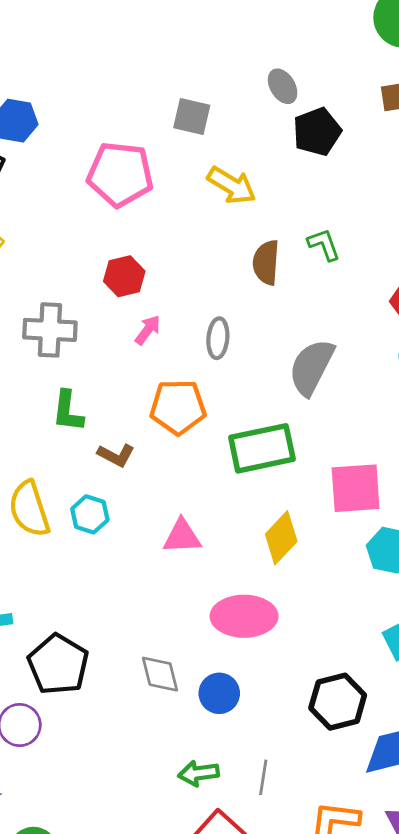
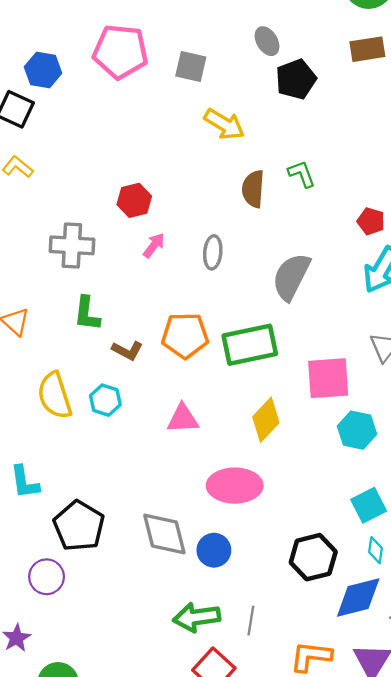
pink pentagon: (120, 174) -> (120, 52), moved
orange pentagon: (178, 407) -> (185, 335), moved
gray diamond: (160, 674) -> (164, 534), size x1.4
green arrow: (199, 773) -> (197, 617), size x1.4

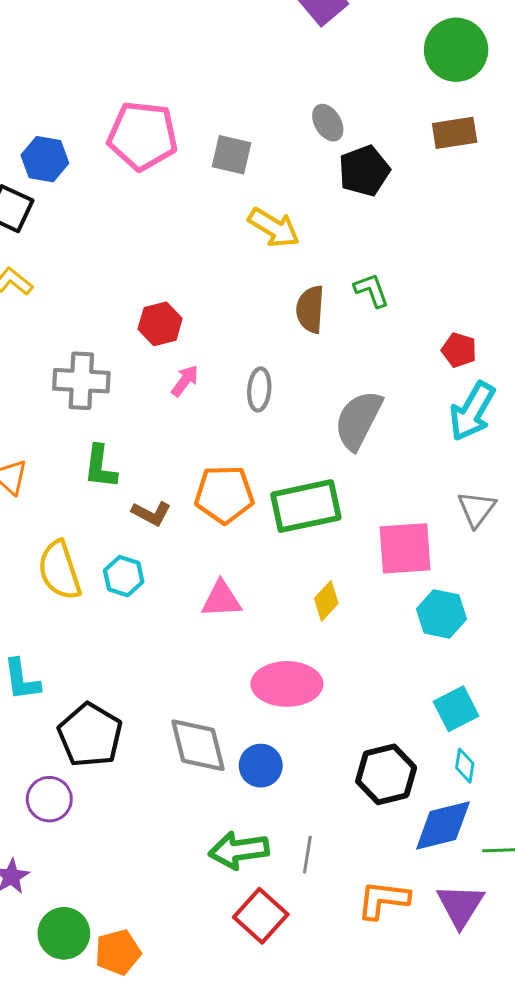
yellow diamond: (266, 420) -> (326, 601), size x0.7

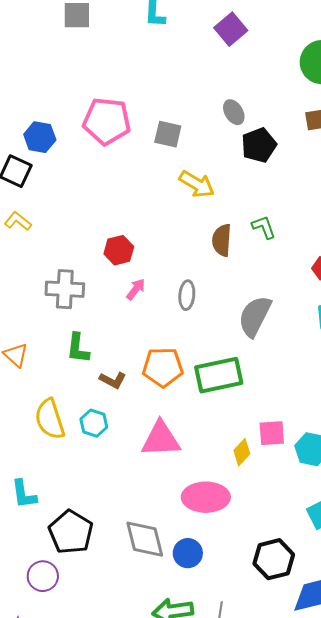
pink square: (405, 548) -> (272, 433), moved, size x0.7
pink triangle: (221, 599) -> (161, 439), size x1.4
yellow diamond: (326, 601) -> (242, 452), moved

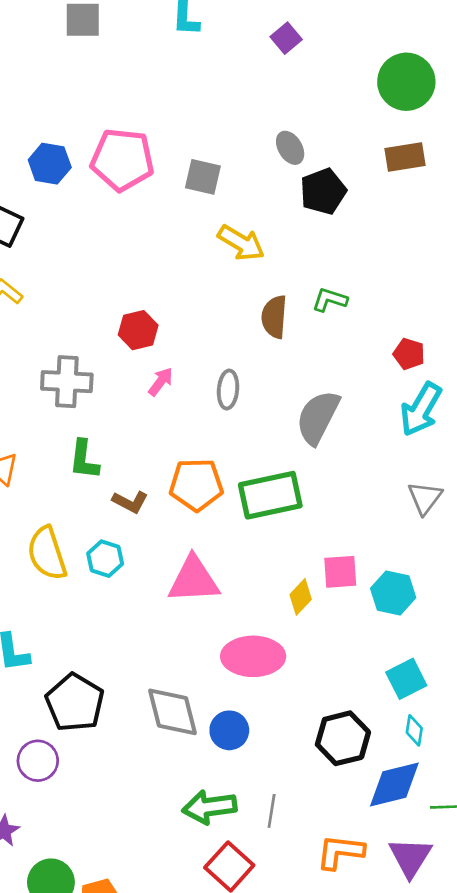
purple square: (231, 29) -> (286, 38), size x0.7
blue hexagon: (40, 137) -> (50, 164), moved
green L-shape: (264, 227) -> (330, 300), turned -52

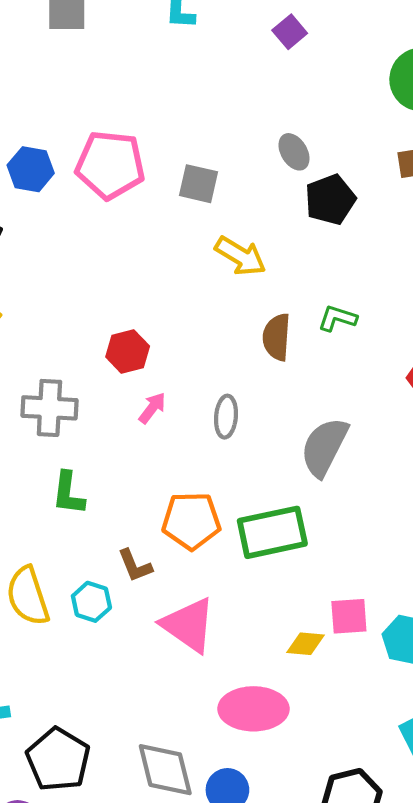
brown L-shape: (130, 502) -> (135, 566), moved, turned 40
pink triangle: (194, 580) -> (188, 625), turned 38
yellow diamond: (301, 597) -> (306, 644), turned 52

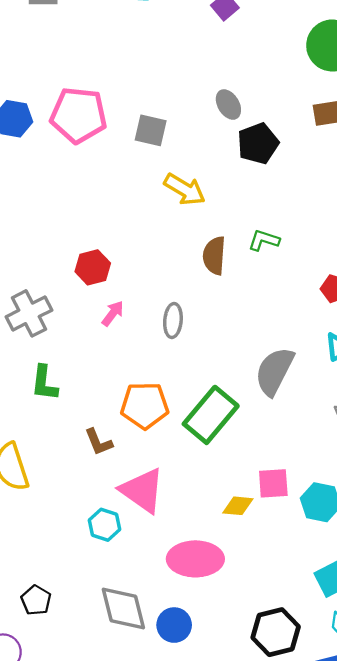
gray cross: (49, 408) -> (29, 313), turned -30
gray semicircle: (324, 447) -> (274, 371), moved
green rectangle: (272, 532) -> (211, 415), turned -38
cyan hexagon: (91, 602) -> (104, 525), moved
black pentagon: (58, 759) -> (36, 600), size x0.6

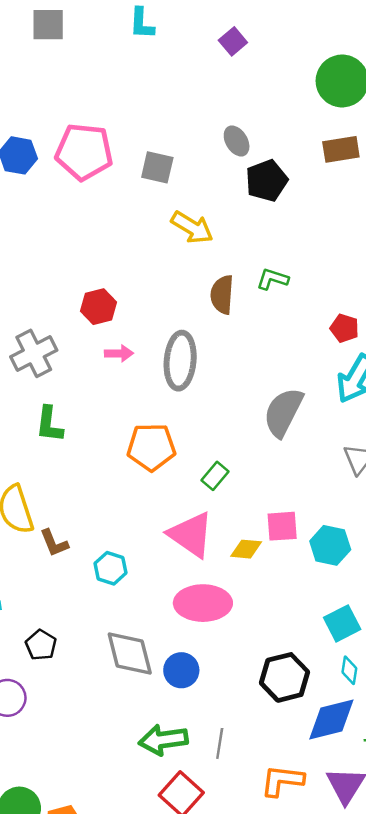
pink arrow: (113, 313) -> (119, 353), turned 52
gray ellipse: (173, 321) -> (180, 361), size x1.6
green rectangle: (211, 415) -> (215, 476), moved, size x0.5
brown L-shape: (99, 442) -> (54, 543), moved
pink triangle: (142, 490) -> (191, 535), moved

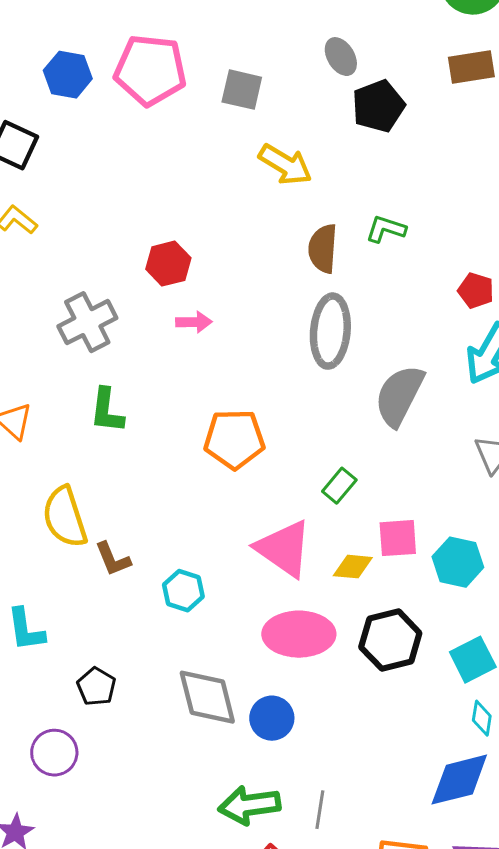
gray ellipse: (180, 361) -> (330, 331), moved
green rectangle: (215, 476) -> (339, 486), moved
black hexagon: (285, 677) -> (390, 640), moved

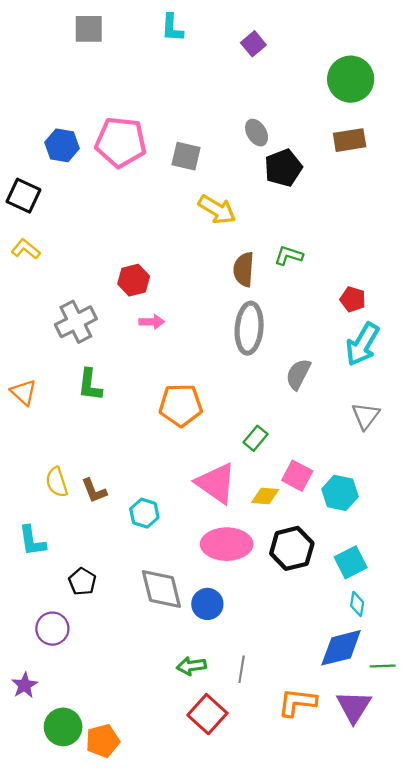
gray semicircle: (399, 396) -> (298, 374), size x0.7
yellow semicircle: (65, 517) -> (57, 482), moved, size x0.7
pink square: (398, 538) -> (297, 476), turned 32
green arrow: (249, 805) -> (191, 666), size x0.7

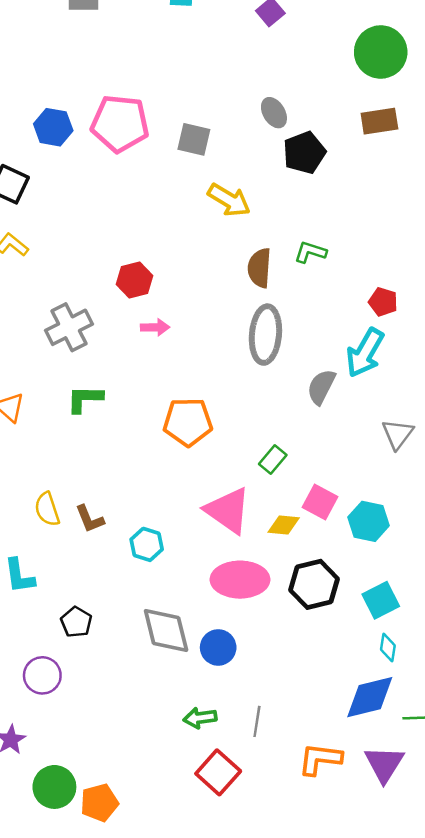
cyan arrow: (362, 344) -> (365, 353), moved
green L-shape: (90, 385) -> (85, 399), turned 84

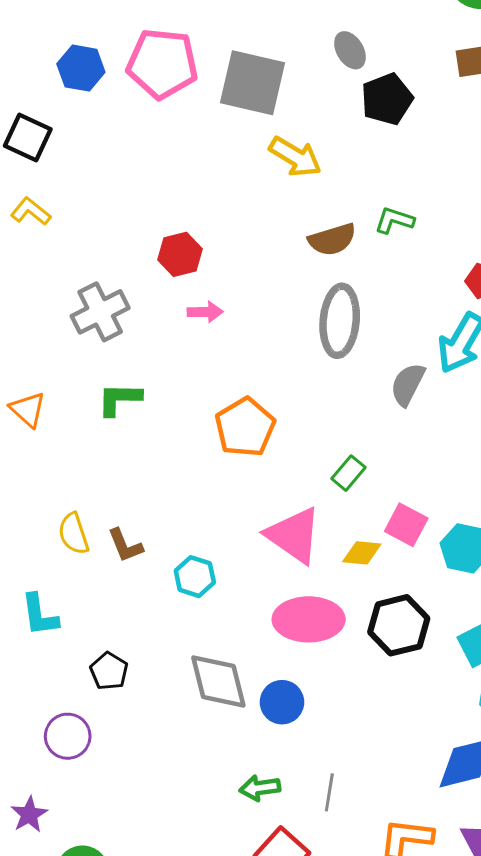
gray square: (194, 139) -> (252, 83), size x1.6
brown semicircle: (259, 268) -> (332, 239), turned -111
orange pentagon: (188, 422) -> (245, 427), turned -30

